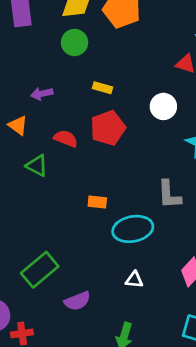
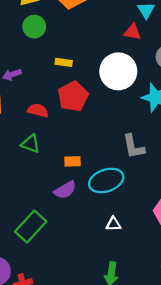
white circle: (163, 106) -> (118, 71), size x1.6
green triangle: (37, 166) -> (31, 144), moved
purple semicircle: (77, 301) -> (65, 190), moved

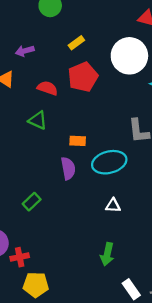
yellow rectangle: (64, 62) -> (76, 43), turned -49
purple semicircle: (65, 190) -> (68, 168), turned -75
green rectangle: (31, 226) -> (32, 202), size x0.6

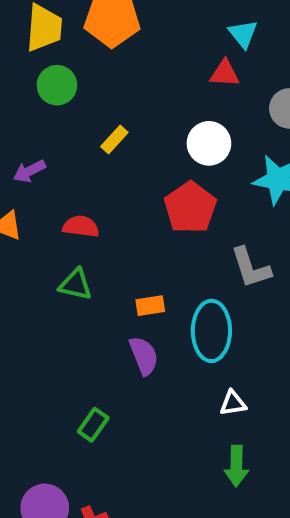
white circle: (129, 56) -> (209, 143), size x0.7
red pentagon: (83, 77) -> (190, 208), moved
cyan ellipse: (109, 162) -> (211, 331), turned -64
green arrow: (107, 254) -> (236, 466), moved

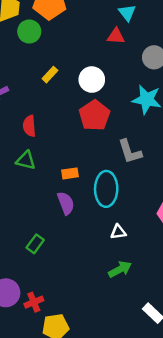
green circle: (57, 85) -> (29, 31), moved
white circle: (209, 143) -> (92, 80), moved
red semicircle: (81, 226) -> (29, 126), turned -102
green arrow: (236, 466) -> (120, 269), turned -120

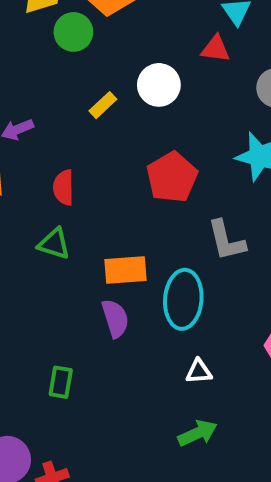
white circle: (92, 80) -> (159, 85), moved
orange rectangle: (70, 173) -> (125, 270), size x1.5
green rectangle: (35, 244) -> (61, 382), turned -30

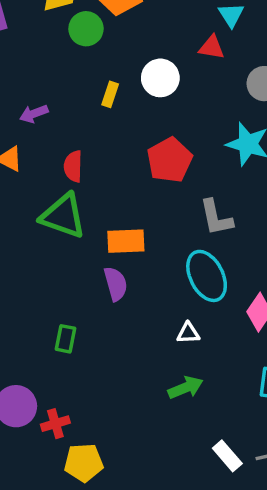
yellow rectangle: (103, 105) -> (110, 94), turned -30
green triangle: (54, 244) -> (63, 216), size x1.6
cyan ellipse: (183, 299) -> (207, 276), moved, turned -33

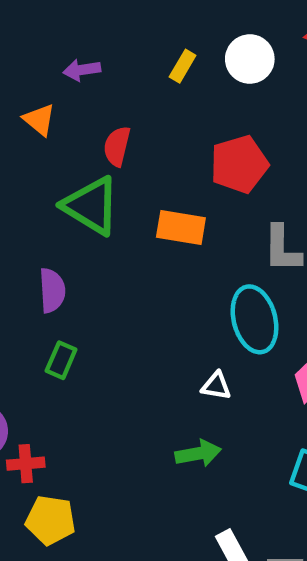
orange rectangle: (126, 241) -> (181, 227), moved
purple semicircle: (116, 284) -> (52, 290), moved

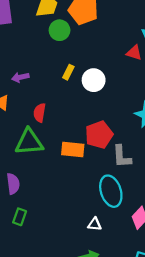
white circle: (250, 59) -> (94, 80), moved
red pentagon: (239, 164) -> (99, 135), moved
green triangle: (91, 206) -> (29, 142), turned -32

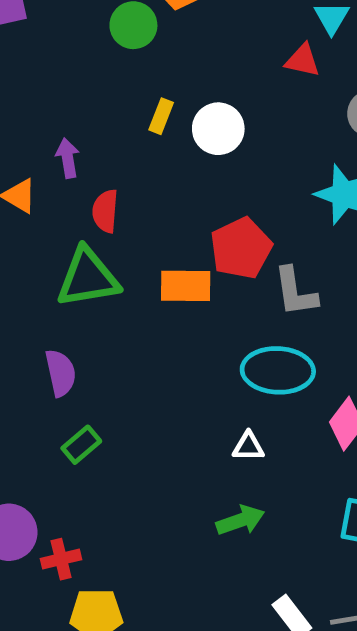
purple arrow: (20, 77) -> (68, 158), moved, turned 98
cyan ellipse: (111, 191) -> (278, 370), turned -64
green rectangle: (20, 217) -> (81, 445), turned 35

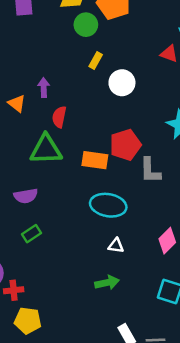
yellow rectangle: (161, 116) -> (96, 61), moved
cyan ellipse: (278, 370) -> (108, 205), moved
purple semicircle: (61, 373) -> (26, 196), turned 85

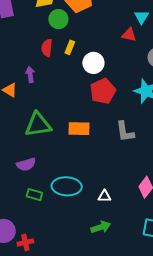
red semicircle: (59, 117) -> (47, 48), moved
red pentagon: (125, 145) -> (103, 91), moved
cyan ellipse: (108, 205) -> (67, 186), moved
green rectangle: (32, 234) -> (34, 195), turned 56

